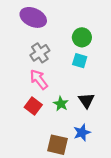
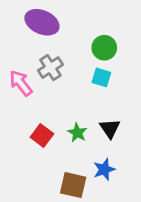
pink arrow: (39, 79) -> (21, 83), moved

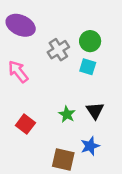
purple ellipse: (42, 22) -> (21, 25), moved
gray cross: (50, 68) -> (58, 50), moved
red square: (42, 135) -> (25, 124), moved

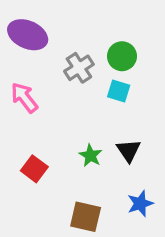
blue star: (90, 146) -> (140, 204), moved

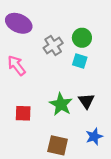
green star: (91, 156) -> (61, 104), size x1.5
red square: (34, 169) -> (23, 113), turned -35

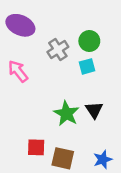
cyan square: (80, 61) -> (87, 66), turned -32
red square: (23, 113) -> (36, 147), moved
blue star: (94, 137) -> (103, 159), moved

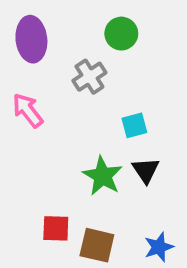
purple ellipse: (20, 25) -> (31, 39), turned 60
green circle: (89, 41) -> (121, 34), moved
cyan square: (87, 66) -> (134, 125), moved

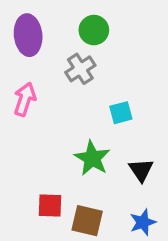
green circle: (121, 34) -> (94, 30), moved
pink arrow: (28, 110) -> (25, 99), turned 56
black triangle: (146, 170) -> (141, 170), moved

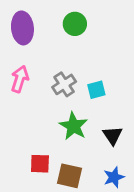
gray cross: (80, 69) -> (64, 84), moved

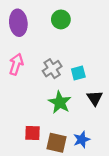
black triangle: (113, 135) -> (95, 98), moved
blue star: (114, 177) -> (82, 140), moved

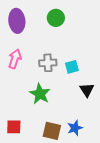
gray cross: (52, 69) -> (48, 63), turned 30
green star: (60, 102) -> (40, 94), moved
red square: (33, 133) -> (14, 127), moved

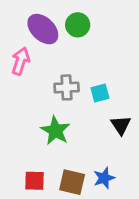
purple ellipse: (17, 21) -> (43, 29), moved, turned -40
pink arrow: (15, 59) -> (21, 61), moved
red square: (14, 127) -> (34, 181), moved

